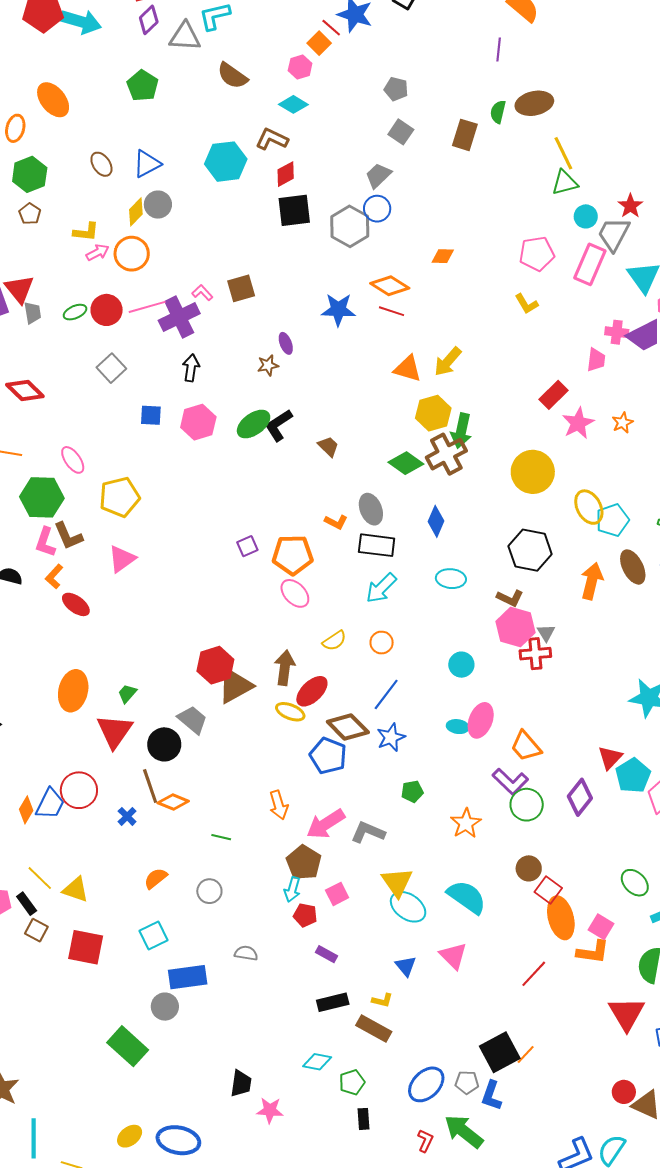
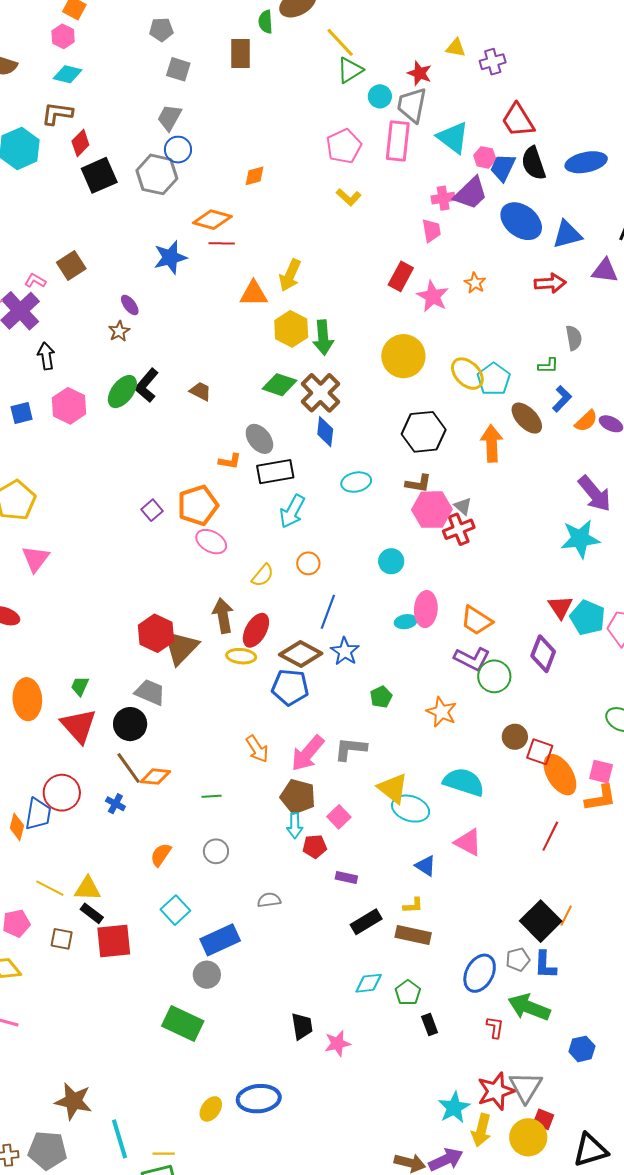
brown cross: (446, 454) -> (320, 393), moved
black rectangle: (27, 904) -> (92, 913), moved

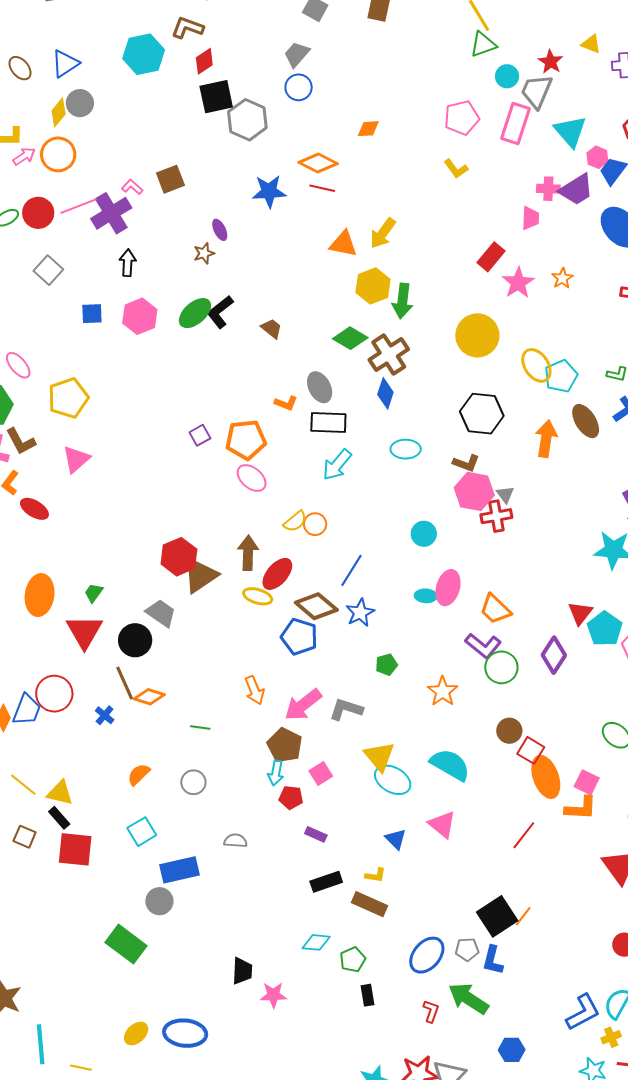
gray hexagon: (157, 174) -> (247, 120), moved
orange circle: (308, 563) -> (315, 524), moved

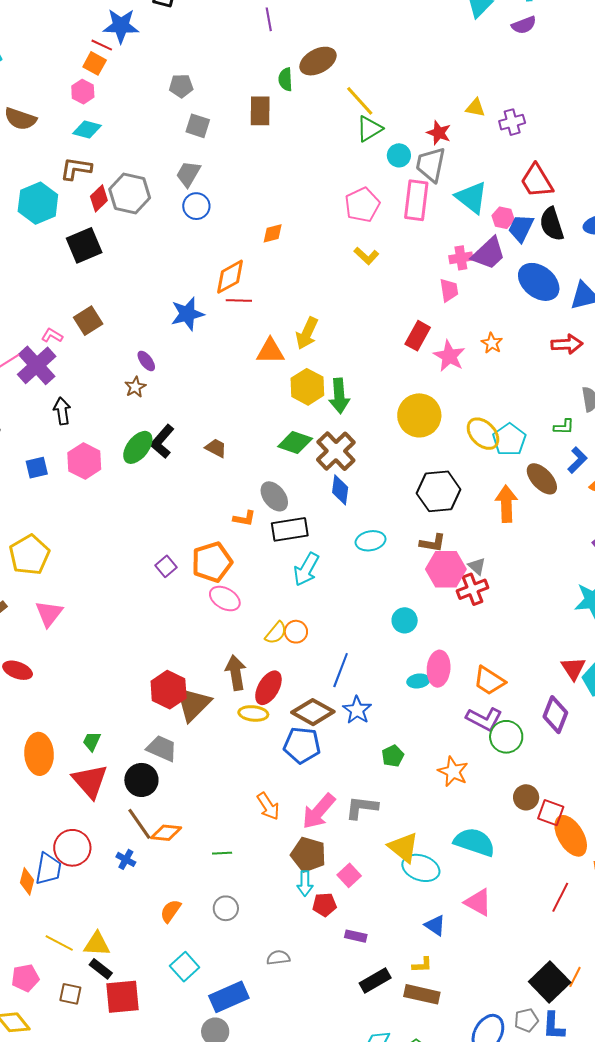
black square: (216, 97) -> (84, 245), moved
gray hexagon: (247, 120) -> (130, 193), moved
orange diamond: (318, 163) -> (230, 277), turned -45

